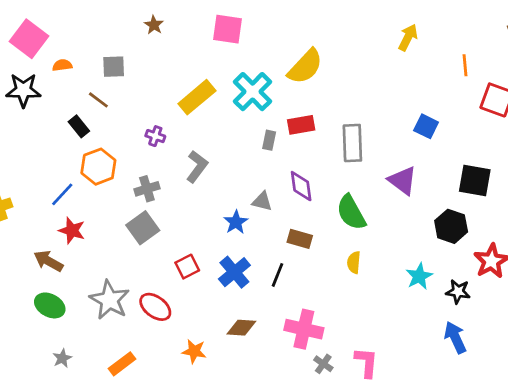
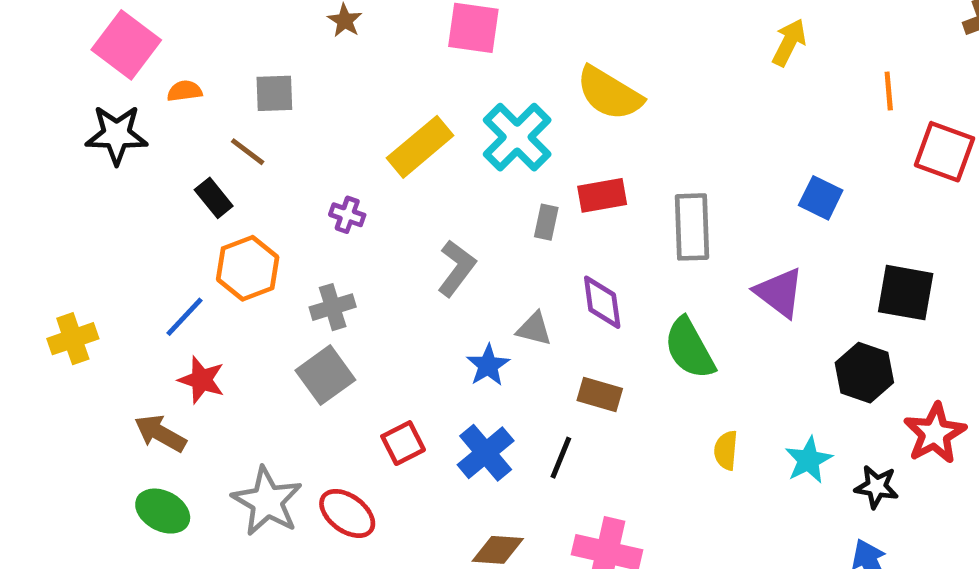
yellow semicircle: (305, 67) -> (609, 93), turned 78
gray L-shape: (197, 167) -> (456, 268), moved
yellow semicircle: (354, 262) -> (726, 450), moved

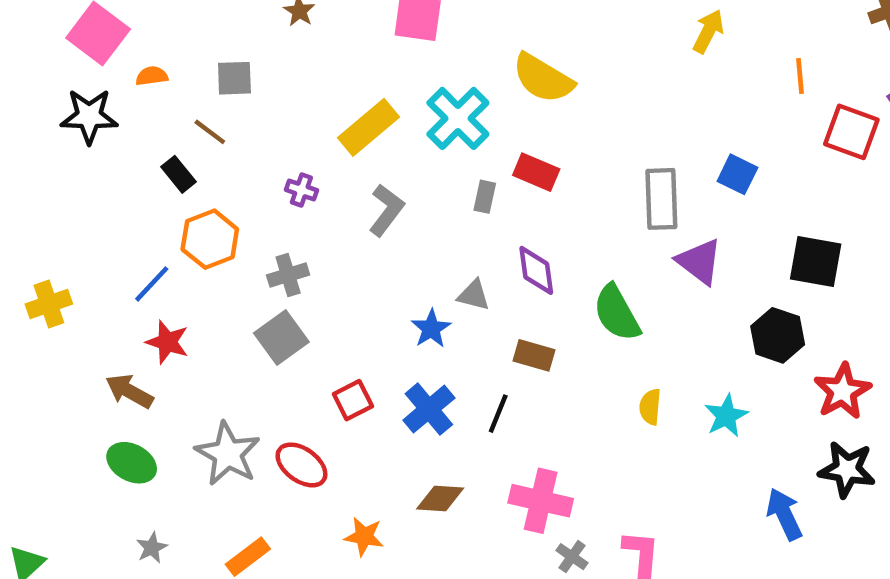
red rectangle: (602, 195) -> (536, 172), turned 33
gray rectangle: (692, 227) -> (661, 199), moved
gray L-shape: (456, 268) -> (386, 210), moved
black star: (876, 487) -> (847, 469), moved, size x1.4

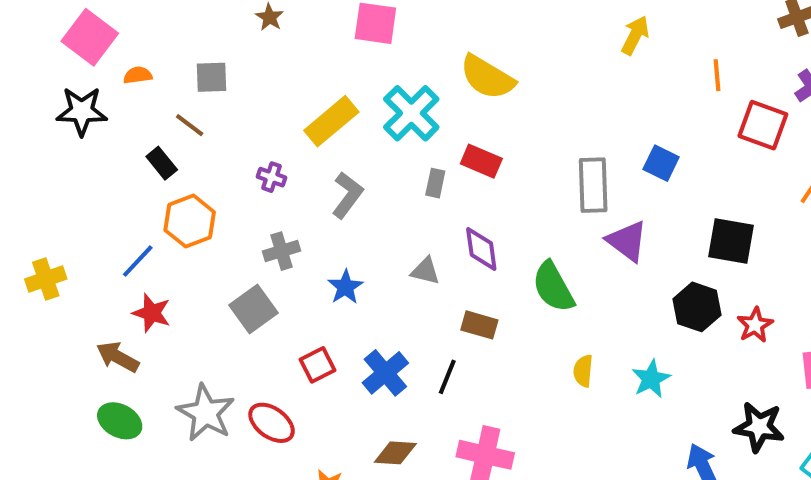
gray cross: (288, 275) -> (282, 251), moved
blue star: (431, 329) -> (345, 287), moved
red star: (842, 391) -> (755, 325), moved, size x0.7

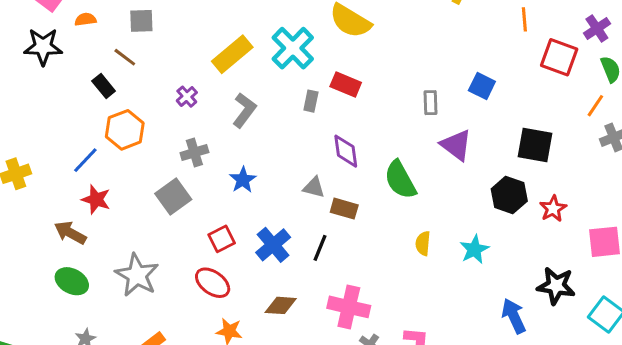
purple cross: (272, 177) -> (187, 97), turned 30
gray rectangle: (593, 185) -> (430, 103), size x0.6
gray triangle: (425, 271) -> (314, 187), moved
red ellipse: (272, 423) -> (213, 283), moved

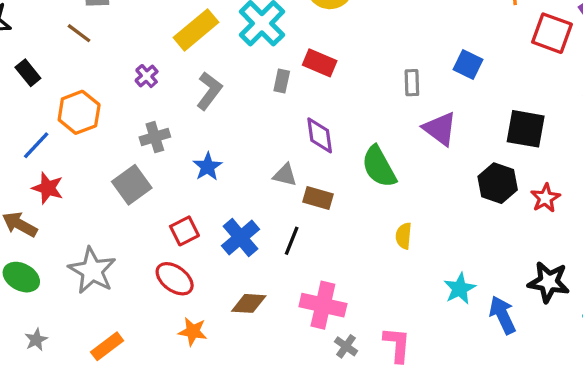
black rectangle: (104, 86) -> (28, 73), moved
cyan star: (474, 249) -> (460, 289), moved

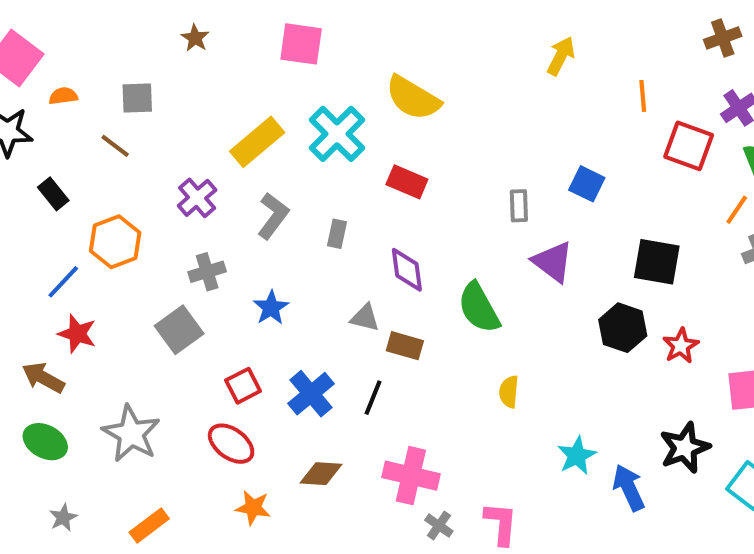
purple cross: (147, 76) -> (197, 198), size x1.4
gray rectangle: (282, 81) -> (337, 234), moved
black star: (549, 282) -> (685, 448), turned -30

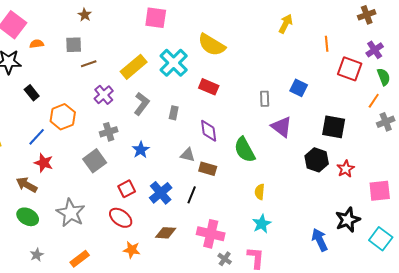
brown star: (195, 38) -> (85, 15), moved
brown line: (115, 146) -> (89, 64), moved, turned -56
cyan star: (577, 456) -> (262, 224), moved

